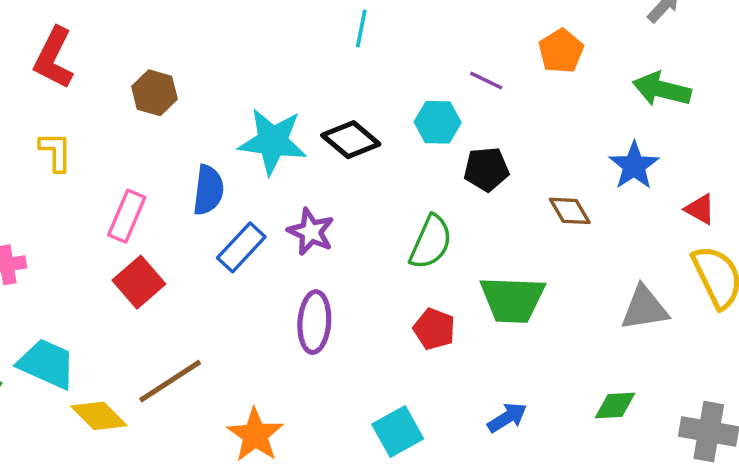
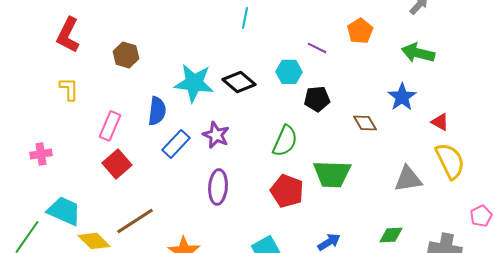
red pentagon: (434, 329) -> (287, 191), size x1.4

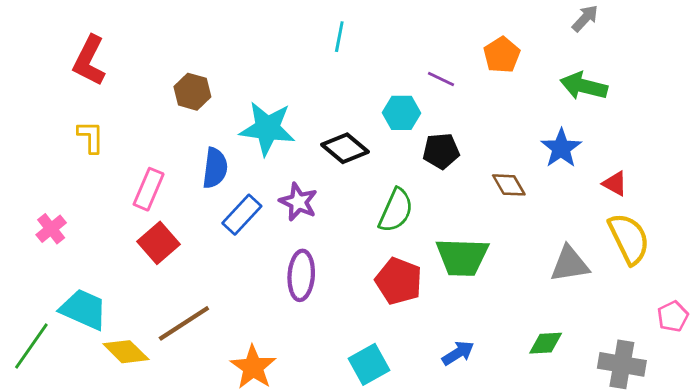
brown hexagon: (126, 55) -> (192, 92), moved
black diamond: (239, 82) -> (345, 148), moved
pink cross: (41, 154) -> (51, 229), turned -30

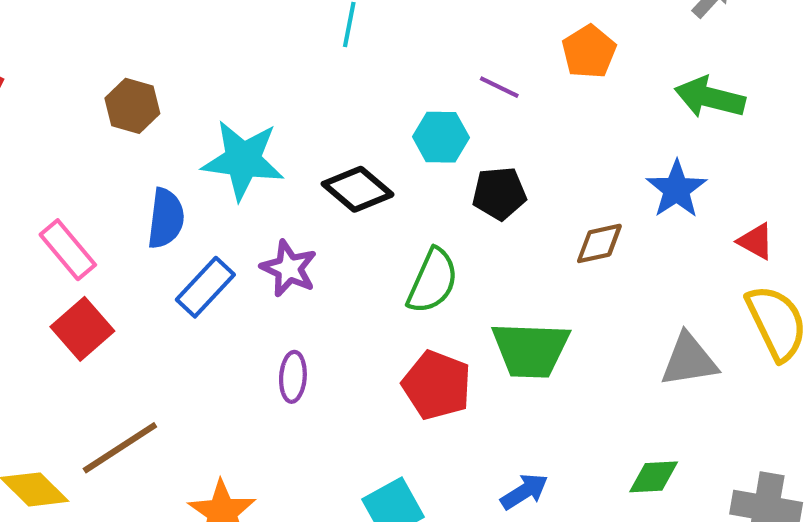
brown diamond: (509, 185) -> (599, 243), turned -72
pink rectangle: (149, 189) -> (68, 250), turned -63
purple ellipse: (301, 275) -> (293, 377), size x0.7

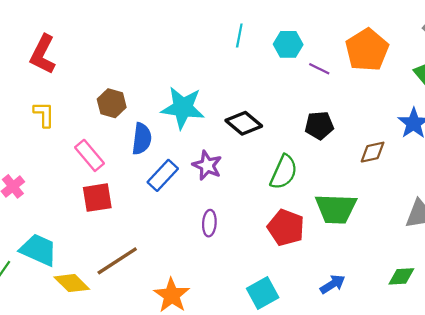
orange pentagon: (589, 52) -> (367, 50), size x1.5
brown hexagon: (132, 106) -> (112, 103), moved
cyan hexagon: (441, 137) -> (288, 44), moved
red square: (82, 329) -> (97, 198), turned 32

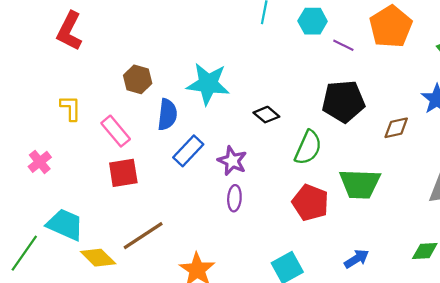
yellow L-shape: (44, 114) -> (71, 108), moved
black diamond: (244, 123) -> (266, 115), moved, size x0.7
black pentagon: (319, 125) -> (343, 101), size x1.5
purple star: (207, 165) -> (232, 161), moved

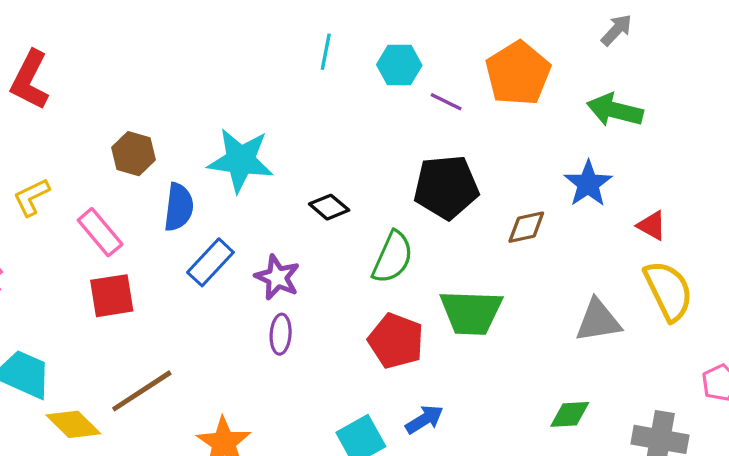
yellow L-shape: (71, 108) -> (32, 197), turned -116
blue arrow: (357, 259) -> (424, 419), moved

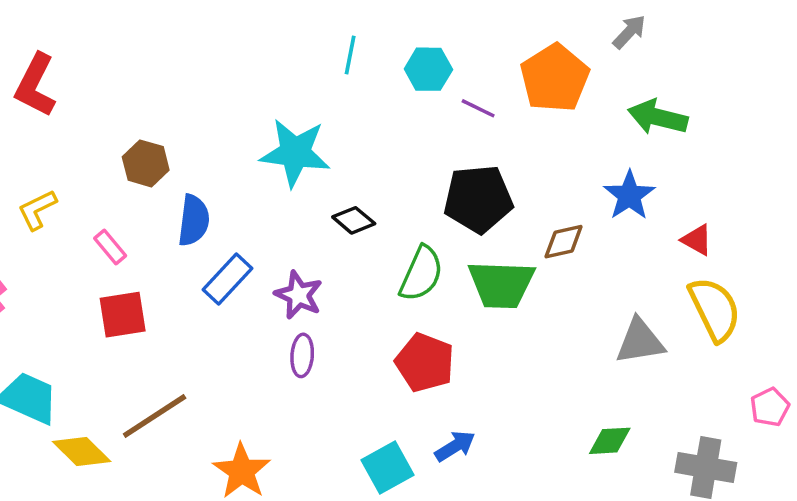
gray arrow: (617, 30) -> (629, 32), moved
cyan star: (240, 160) -> (295, 153), moved
pink rectangle: (100, 232) -> (110, 247), size x0.7
green trapezoid: (471, 312) -> (501, 284), moved

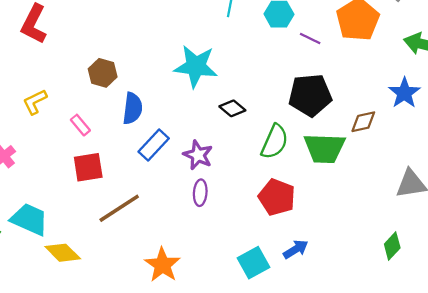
brown line: (155, 416) -> (119, 208), moved
green diamond: (610, 441) -> (392, 246), turned -44

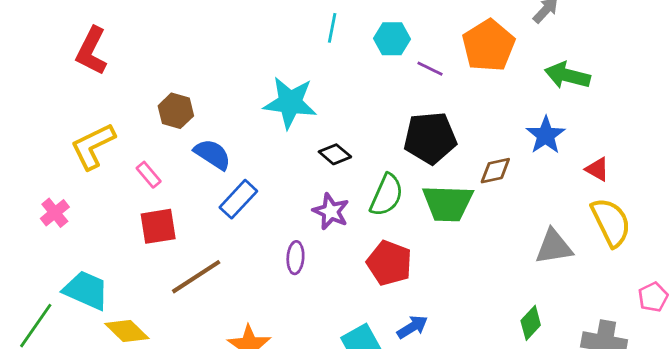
yellow L-shape: (35, 102) -> (93, 146), size x1.5
blue semicircle: (133, 108) -> (213, 154), turned -64
purple star: (198, 155) -> (331, 211), moved

